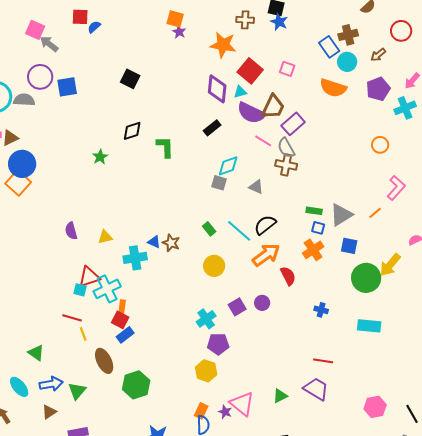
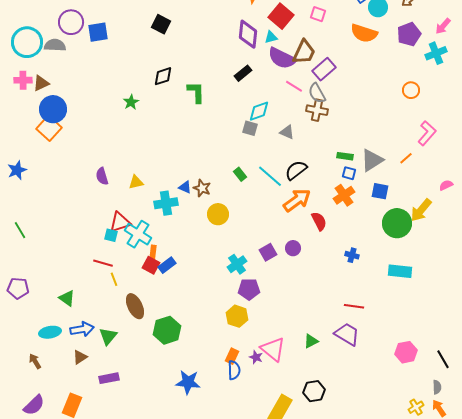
yellow circle: (214, 266) -> (218, 214), moved
cyan cross: (107, 289) -> (138, 234), turned -32
blue rectangle: (125, 335) -> (167, 265), moved
cyan ellipse: (19, 387) -> (50, 332), turned -60

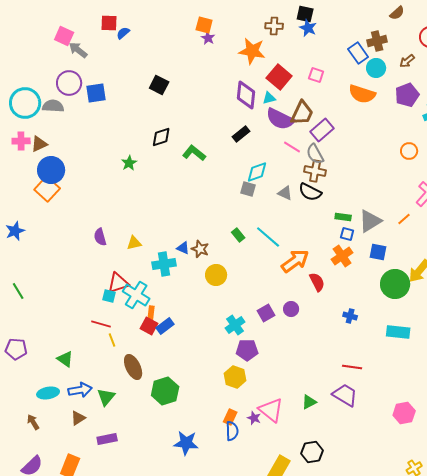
green L-shape: (196, 92) -> (194, 153), turned -50
black semicircle: (296, 170) -> (310, 192), moved, turned -115

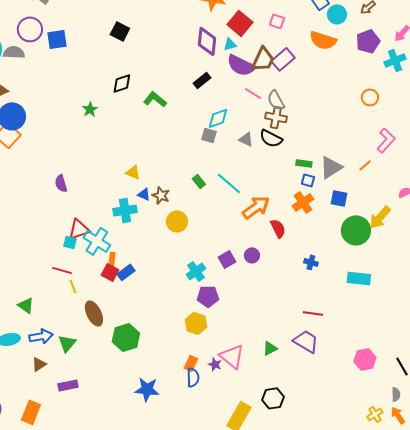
purple rectangle: (322, 130) -> (283, 59), moved
yellow triangle: (134, 243) -> (133, 172), moved, turned 35

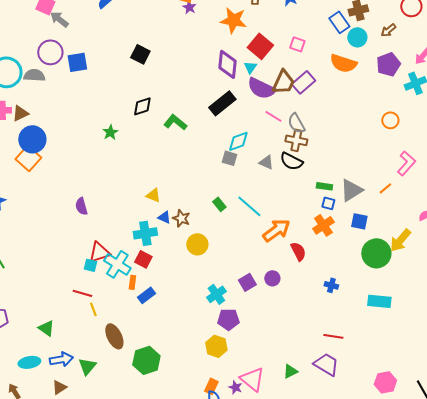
cyan triangle: (230, 44) -> (250, 67), turned -40
black rectangle: (202, 80) -> (222, 103), size x1.5
red square: (110, 272) -> (143, 259), moved

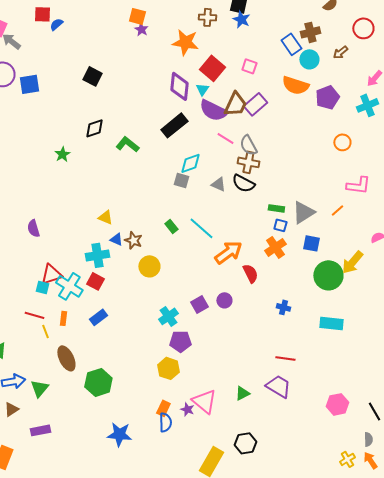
purple pentagon: (388, 64) -> (327, 97), moved
pink L-shape: (406, 163) -> (358, 185), turned 55
orange rectangle: (132, 282) -> (63, 318), moved

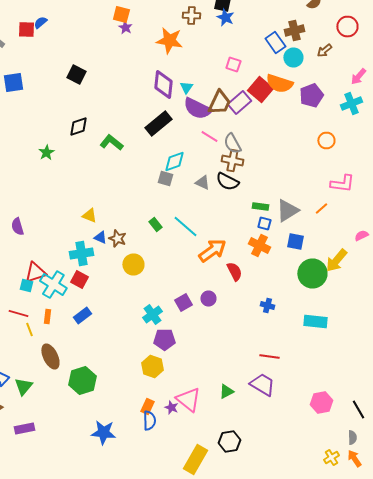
red square: (42, 14) -> (26, 30), moved
red square: (212, 68) -> (260, 90), moved
orange cross: (275, 247) -> (259, 246), turned -30

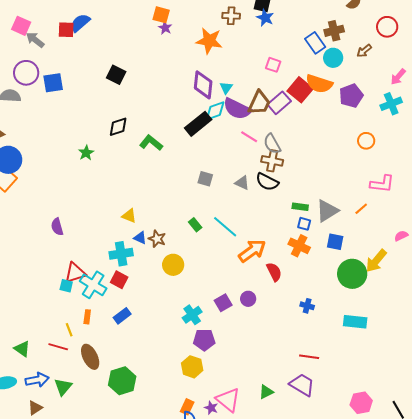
blue semicircle: (40, 22) -> (80, 23), size x1.5
cyan diamond: (174, 162) -> (215, 111), moved
red line: (18, 314) -> (58, 347), moved

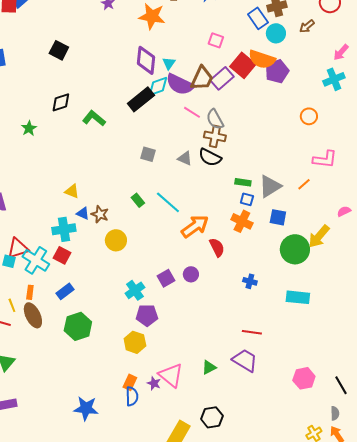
purple pentagon: (351, 96) -> (277, 71), moved
brown ellipse: (90, 357) -> (33, 315), moved
green hexagon: (122, 381) -> (78, 326), moved

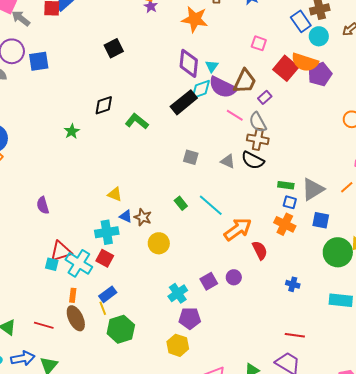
black square: (59, 50) -> (114, 48), moved, turned 36
purple rectangle: (222, 78) -> (265, 97), moved, size x0.6
yellow line: (12, 305) -> (103, 308), moved

